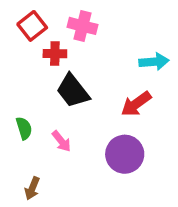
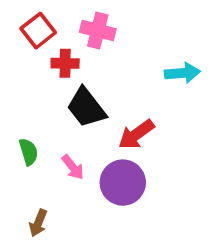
red arrow: (136, 104) -> (136, 134), moved
purple circle: (125, 154) -> (123, 183), moved

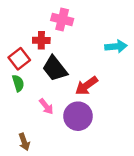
red square: (38, 31) -> (19, 59), moved
green semicircle: (29, 152) -> (18, 83), moved
brown arrow: (38, 223) -> (24, 142), turned -42

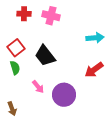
red cross: (41, 40) -> (24, 14), moved
red arrow: (87, 86) -> (94, 70), moved
brown arrow: (24, 142) -> (12, 109), moved

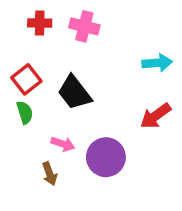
pink arrow: (38, 87) -> (63, 144), turned -32
brown arrow: (12, 109) -> (50, 174), moved

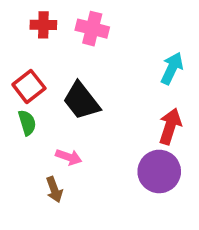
cyan arrow: (157, 63) -> (172, 68), turned -60
red arrow: (156, 116) -> (170, 126), turned 144
purple circle: (106, 157) -> (159, 171), moved

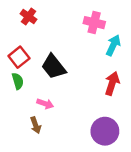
red cross: (43, 25) -> (28, 17), turned 35
pink cross: (92, 29) -> (94, 23), moved
purple circle: (159, 171) -> (105, 131), moved

